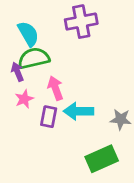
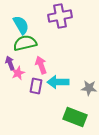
purple arrow: (17, 72) -> (10, 63), moved
green rectangle: (102, 159) -> (75, 117), turned 45

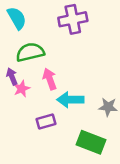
cyan semicircle: (21, 25) -> (17, 18), moved
purple rectangle: (36, 86) -> (46, 122), moved, turned 63

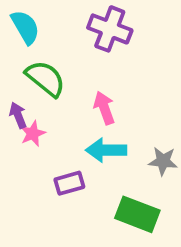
purple cross: (73, 19) -> (110, 29), turned 32
green semicircle: (30, 52) -> (46, 79), turned 52
pink arrow: (50, 79) -> (104, 108), moved

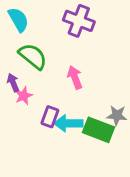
cyan arrow: (106, 150) -> (68, 123), moved
purple rectangle: (69, 183) -> (50, 117), moved, turned -54
green rectangle: (137, 214) -> (98, 130), moved

